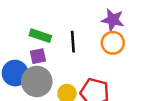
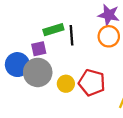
green rectangle: (40, 36) -> (53, 30), moved, turned -36

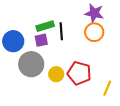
purple square: (39, 49) -> (41, 40), moved
blue circle: (17, 65) -> (13, 41), moved

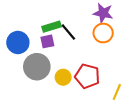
black line: (61, 31) -> (68, 32), turned -36

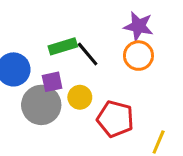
purple square: (47, 41) -> (52, 82), moved
yellow circle: (63, 77) -> (80, 97), moved

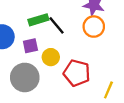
gray circle: (41, 105) -> (25, 77), moved

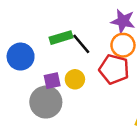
purple square: (30, 46) -> (52, 81), moved
red pentagon: (77, 73) -> (114, 69), moved

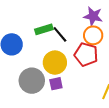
yellow circle: (75, 79) -> (55, 63), size x1.5
purple square: (52, 81) -> (56, 84), moved

